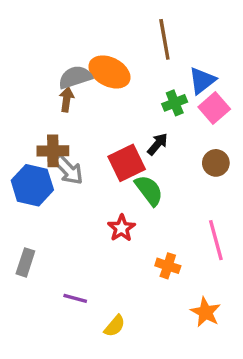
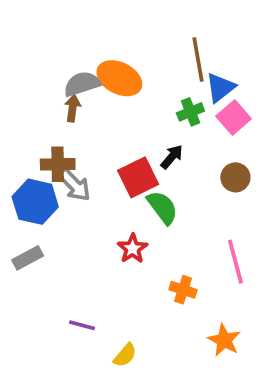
brown line: (164, 39) -> (198, 59), moved
gray rectangle: (25, 262) -> (28, 258), moved, turned 44

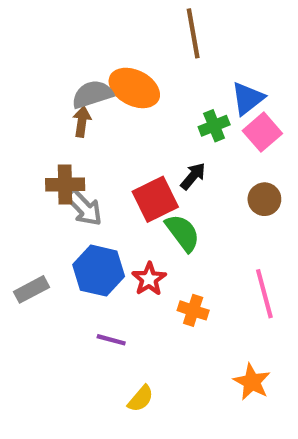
brown line: (198, 59) -> (193, 33), moved
blue hexagon: (35, 202) -> (99, 271), moved
orange cross: (183, 290) -> (193, 310), moved
purple line: (82, 325) -> (111, 340), moved

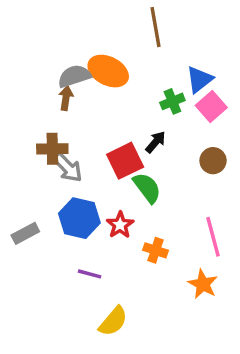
orange star: (252, 382) -> (203, 284), moved
yellow semicircle: (141, 399) -> (113, 321), size x1.4

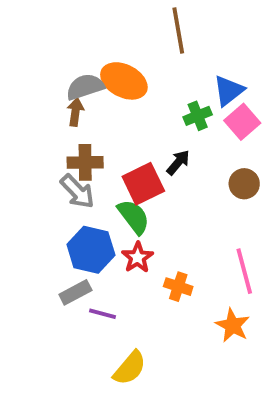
brown cross: (52, 149) -> (85, 162), moved
green semicircle: (147, 188) -> (134, 217), moved
gray rectangle: (25, 233) -> (75, 292), moved

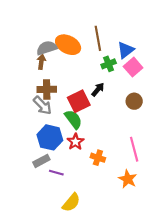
brown line: (178, 31) -> (98, 38), moved

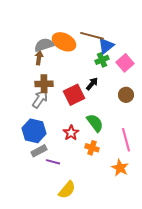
brown line: (98, 38) -> (92, 36), turned -65
blue triangle: (126, 50) -> (106, 46), moved
gray arrow: (42, 105) -> (40, 99), turned -102
green semicircle: (73, 119) -> (95, 123), moved
blue hexagon: (50, 137) -> (34, 131), moved

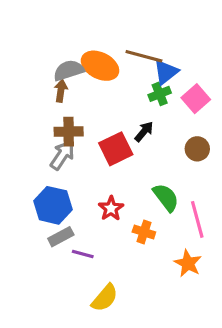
green semicircle: (95, 123) -> (166, 197), moved

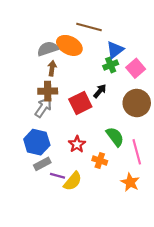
brown line: (144, 56) -> (89, 27), moved
brown arrow: (61, 91) -> (52, 68), moved
brown circle: (197, 149) -> (137, 103), size x1.6
yellow semicircle: (105, 298) -> (73, 181), moved

